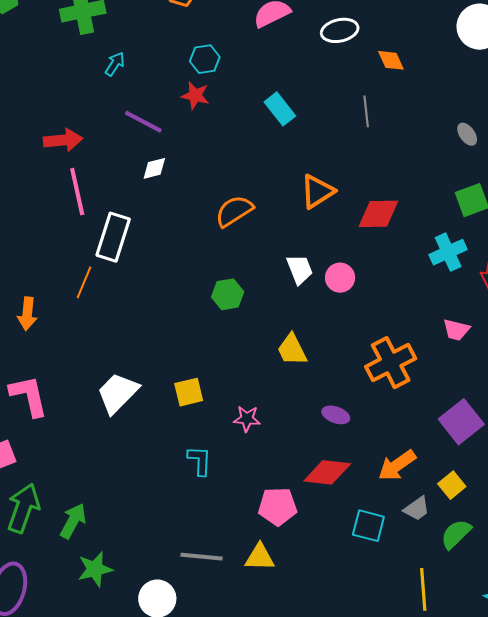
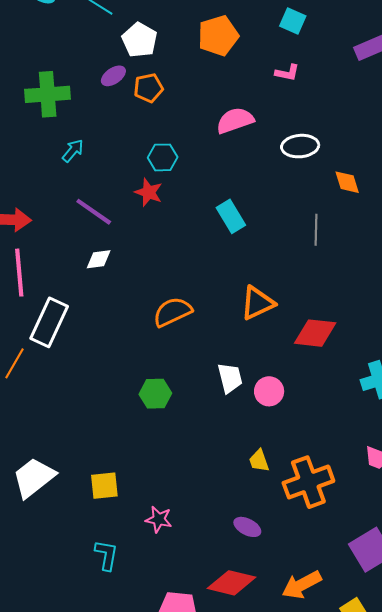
yellow trapezoid: (292, 350) -> (259, 461), moved, size x0.7

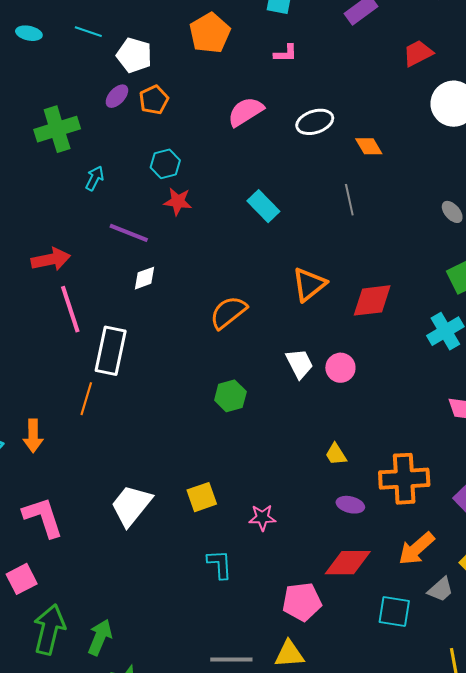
cyan hexagon: (163, 157) -> (165, 164), moved
yellow trapezoid: (259, 461) -> (336, 454), moved
orange cross: (308, 482) -> (404, 479), moved, turned 30

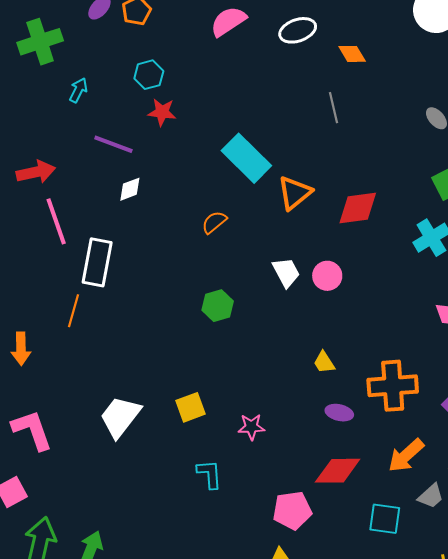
cyan rectangle: (263, 206) -> (246, 158), moved, size x1.5
orange semicircle: (228, 312) -> (214, 222), size x0.7

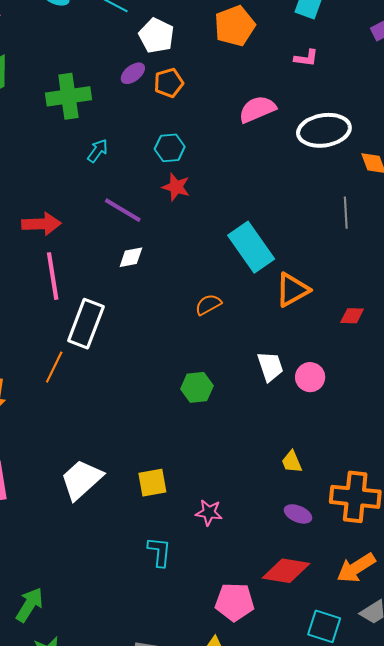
white ellipse: (298, 30) -> (324, 130), size x1.4
red diamond: (358, 208) -> (352, 316), size x0.6

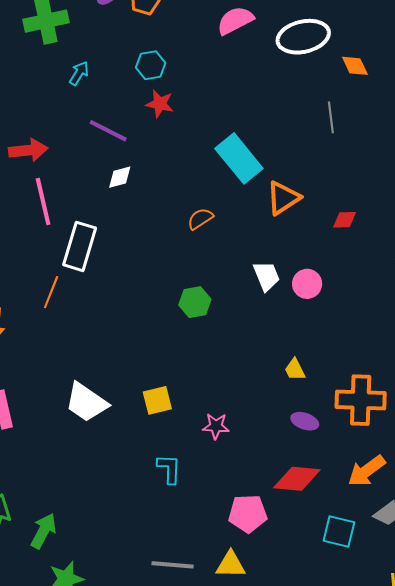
white trapezoid: (81, 480) -> (86, 402), turned -99

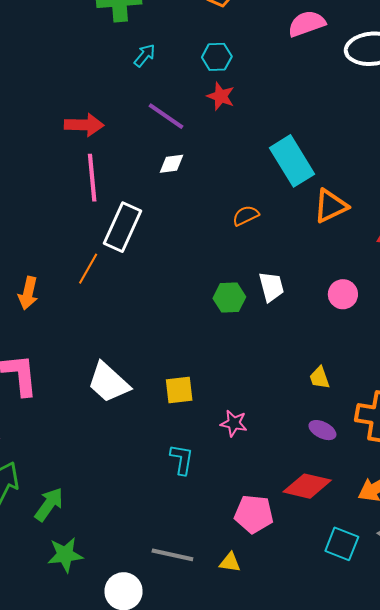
white trapezoid: (267, 276) -> (271, 287), moved
yellow triangle: (231, 565) -> (230, 562), size x0.7

